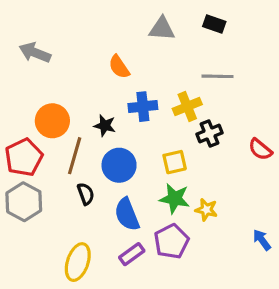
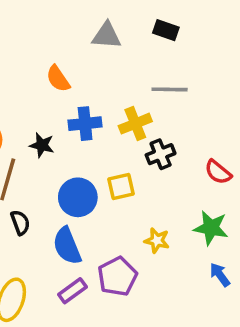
blue circle: (119, 165) -> (78, 197), moved
green star: (175, 199) -> (211, 228), moved

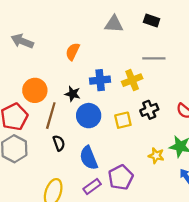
orange semicircle: (58, 79) -> (73, 51), moved, turned 60
black cross: (161, 154) -> (149, 110), moved
blue circle: (78, 197) -> (89, 116), moved
yellow star: (157, 240) -> (156, 156), moved

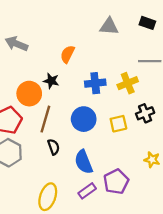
black star: (73, 94) -> (51, 81), moved

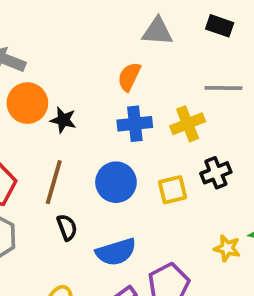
orange semicircle: (67, 54) -> (129, 77), moved
orange circle: (29, 94) -> (27, 103), moved
blue semicircle: (84, 162) -> (116, 252), turned -85

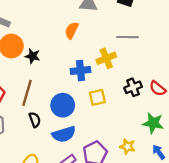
blue cross: (135, 124) -> (81, 71), moved
black cross: (216, 173) -> (133, 87), moved
blue circle: (116, 182) -> (63, 105), moved
yellow star: (227, 248) -> (127, 146), moved

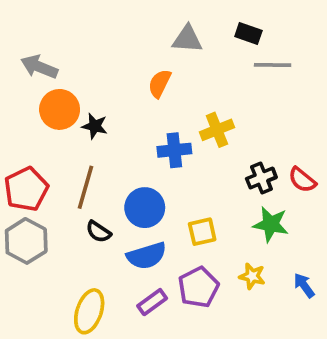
gray line: (127, 37) -> (273, 65), moved
yellow square: (97, 97) -> (202, 232), moved
black semicircle: (35, 120) -> (98, 232), turned 144
green star: (153, 123) -> (271, 224), moved

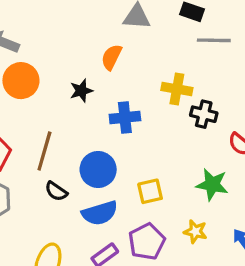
black star: (95, 126) -> (81, 91), moved, turned -30
yellow cross: (217, 130) -> (177, 89), moved, turned 32
black cross: (261, 178) -> (204, 114), moved, turned 36

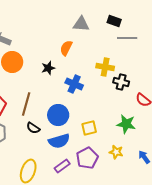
blue cross: (125, 117) -> (74, 84), turned 30

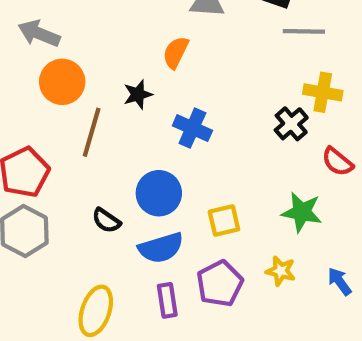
yellow cross: (105, 67) -> (323, 92), moved
black cross: (121, 82) -> (291, 124), turned 35
brown line: (26, 104) -> (92, 132), moved
purple rectangle: (62, 166) -> (167, 300), turned -63

